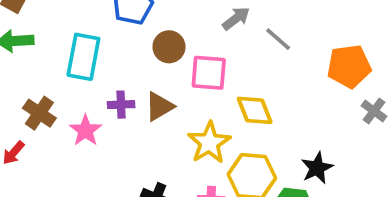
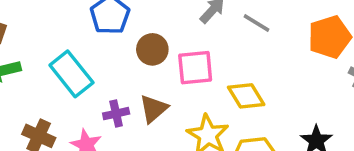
cyan rectangle: (83, 57) -> (71, 74), turned -39

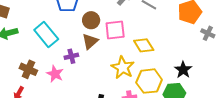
brown triangle: (154, 109) -> (90, 41), moved

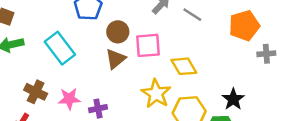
gray cross: (208, 33) -> (266, 54), turned -32
purple cross: (71, 56) -> (98, 109), moved
pink star: (55, 74) -> (69, 99), turned -30

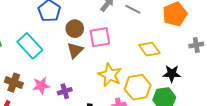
gray cross: (266, 54) -> (196, 45), moved
yellow diamond: (184, 66) -> (149, 49), moved
black star: (233, 99) -> (172, 74), turned -30

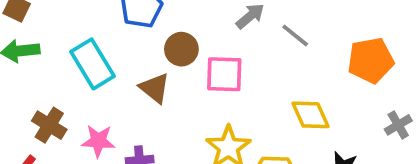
gray cross: (196, 45) -> (398, 125), turned -32
brown triangle: (75, 50) -> (155, 88), moved, turned -48

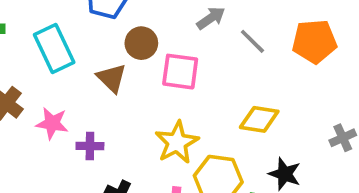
orange pentagon: (371, 60) -> (314, 41), moved
yellow diamond: (311, 115) -> (259, 119), turned -63

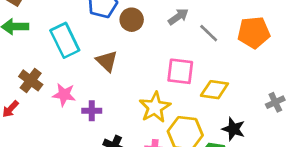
brown circle: (141, 43) -> (132, 20), moved
pink square: (180, 72) -> (180, 71), moved

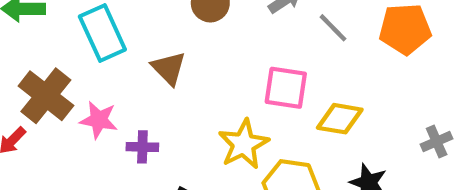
brown cross: (31, 80) -> (46, 96), size x1.4

